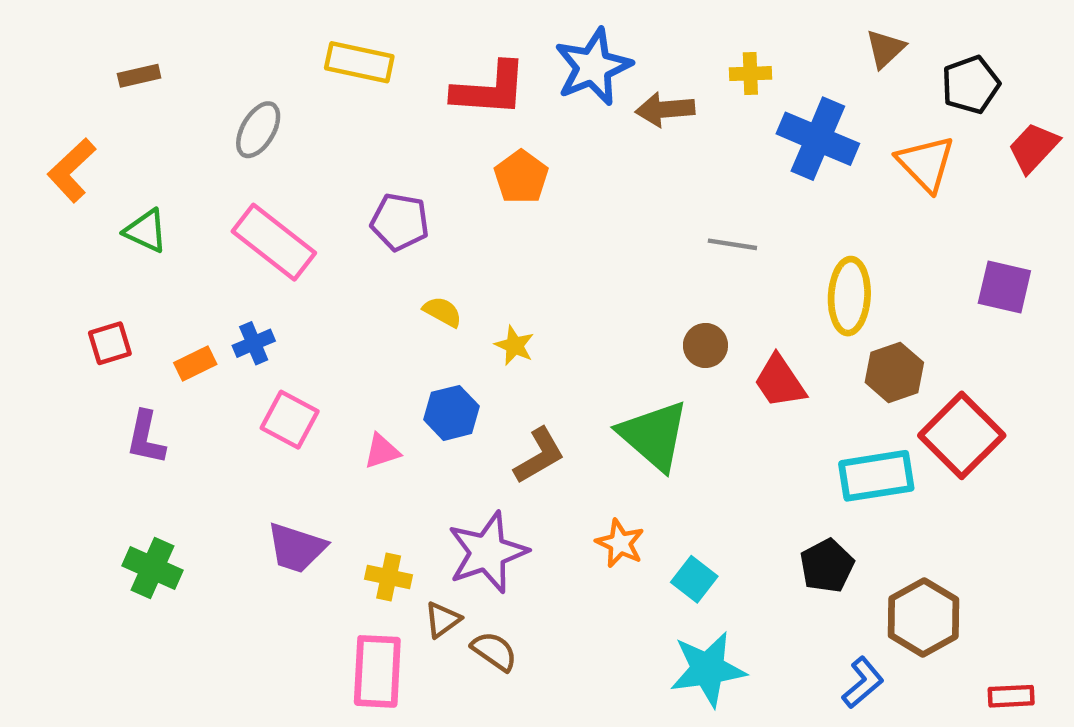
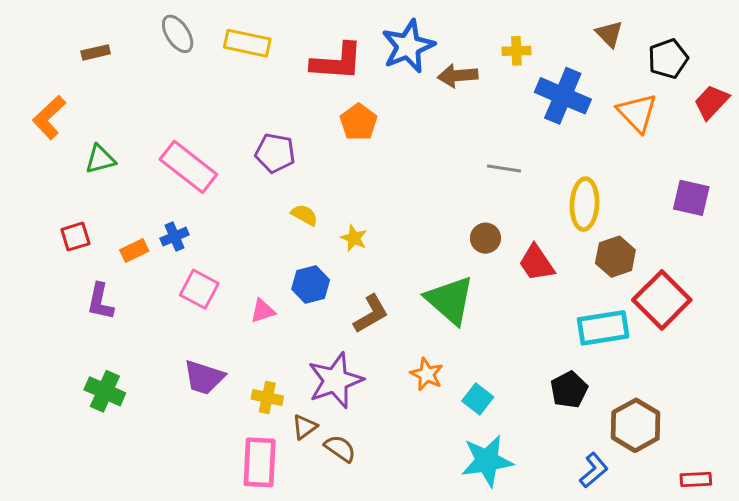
brown triangle: (885, 49) -> (609, 34), turned -32
gray ellipse: (258, 130) -> (178, 34), moved, turned -63
green triangle: (146, 231) -> (100, 159), turned -40

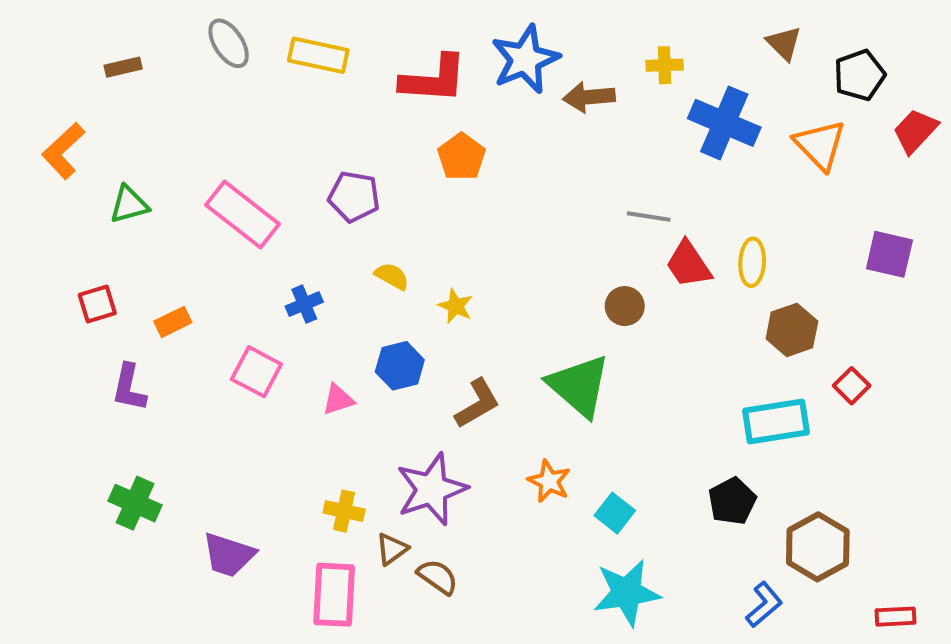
yellow ellipse: (584, 204) -> (752, 262), size x0.7
blue cross: (174, 237) -> (304, 304), moved
red trapezoid: (537, 263) -> (688, 264), moved
red square: (662, 300) -> (852, 386), size x0.5
purple trapezoid: (204, 377) -> (229, 555), moved

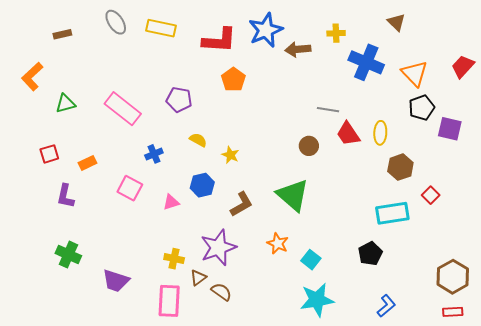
black pentagon: (860, 75) -> (422, 108), moved
brown circle: (625, 306) -> (309, 146), moved
brown hexagon: (818, 547) -> (453, 277), moved

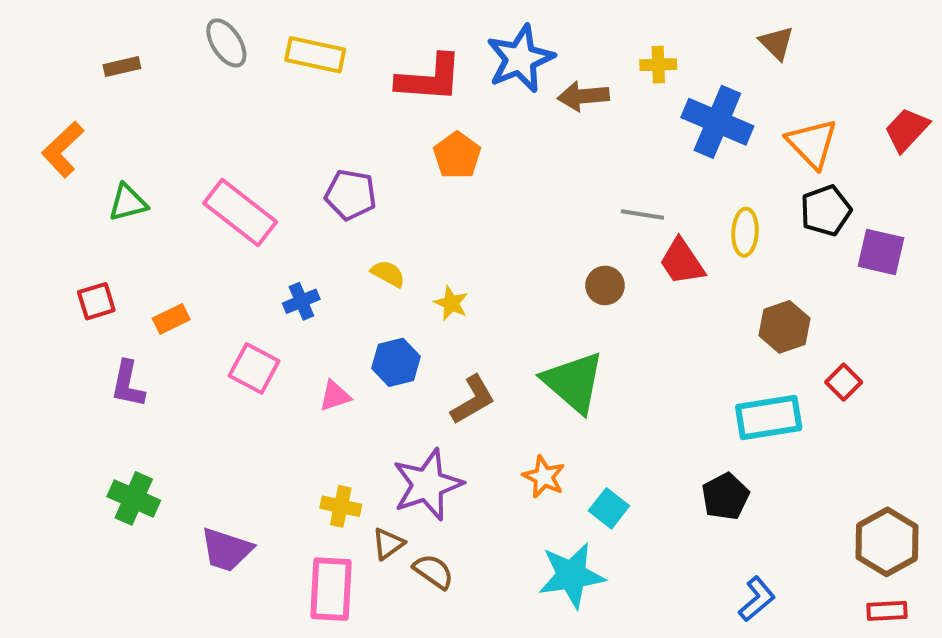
yellow ellipse: (380, 133) -> (745, 232), moved
cyan star: (317, 300) -> (571, 575), moved

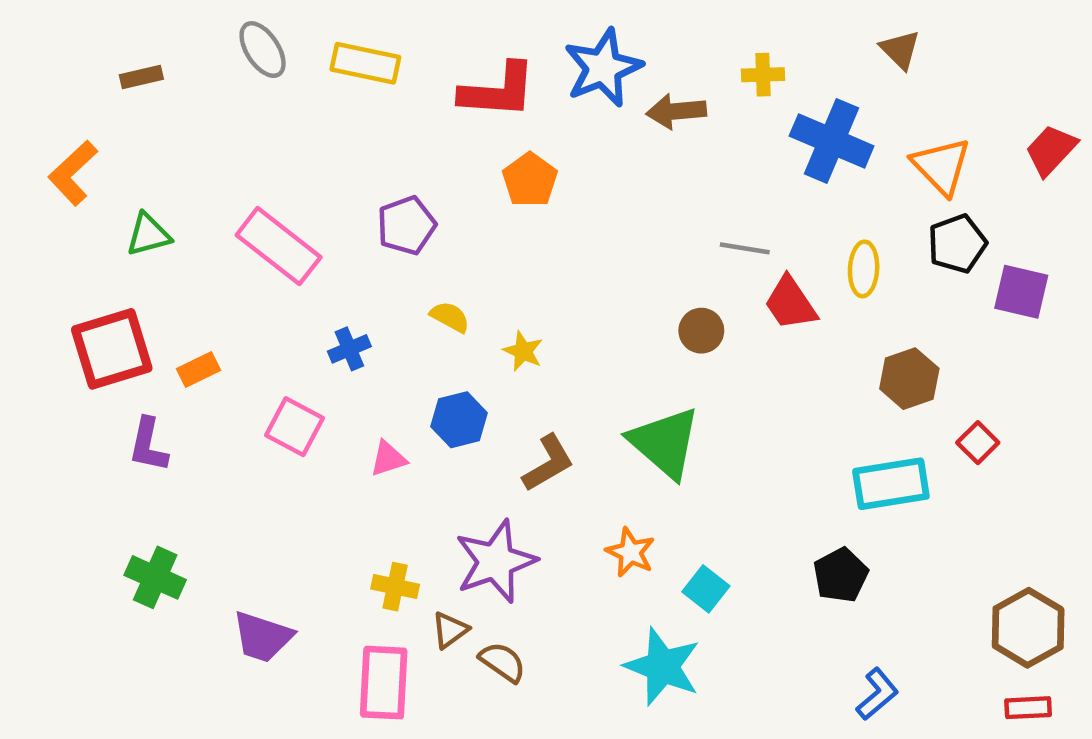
purple pentagon: (351, 195) -> (407, 226), turned -30
red square: (96, 301) -> (112, 349), size x1.8
cyan star: (571, 575) -> (662, 667), turned 30

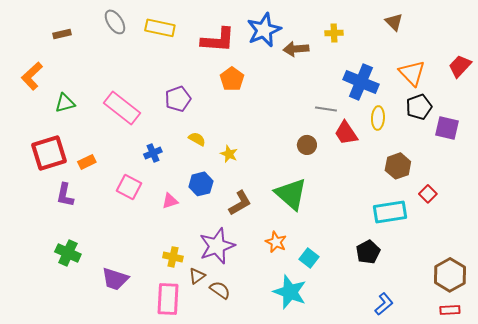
blue cross: (832, 141) -> (361, 82), moved

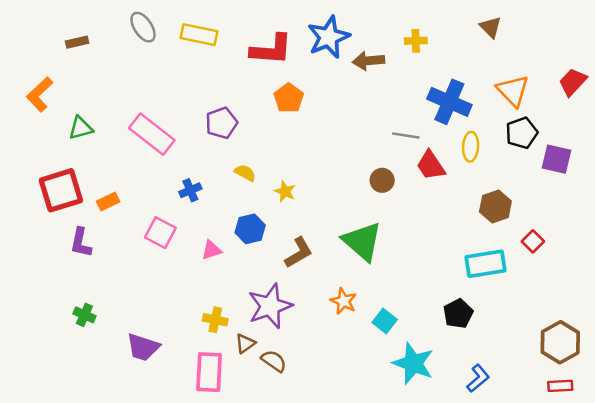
green cross: (68, 253) -> (84, 315), size x0.7
cyan star: (290, 292) -> (413, 363), moved

